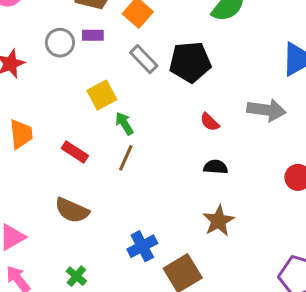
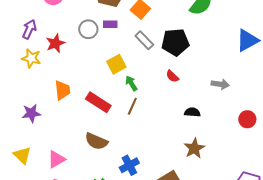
gray arrow: (266, 110) -> (220, 84), moved, size x0.7
red semicircle: (210, 122) -> (172, 76), moved
red rectangle: (75, 152) -> (98, 102), size x1.4
blue cross: (142, 246) -> (129, 165), moved

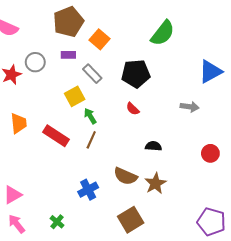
gray circle: (88, 29) -> (35, 62), moved
gray rectangle: (144, 40) -> (92, 74), moved
gray arrow: (220, 84) -> (190, 107), moved
brown semicircle: (96, 141) -> (125, 176), moved
blue cross: (129, 165) -> (88, 190), moved

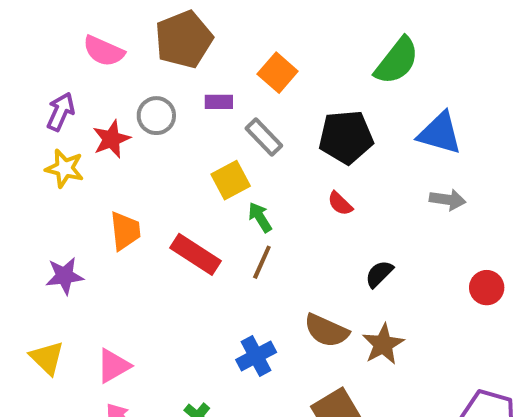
brown pentagon: (68, 22) -> (184, 39), moved
blue triangle: (210, 72) -> (440, 133), moved, turned 45
black semicircle: (153, 146) -> (379, 274), turned -49

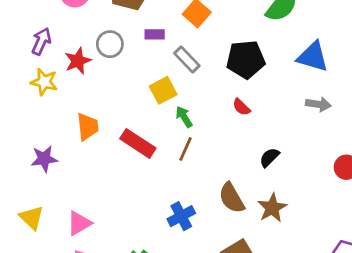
brown semicircle: (326, 331) -> (232, 198), turned 36

